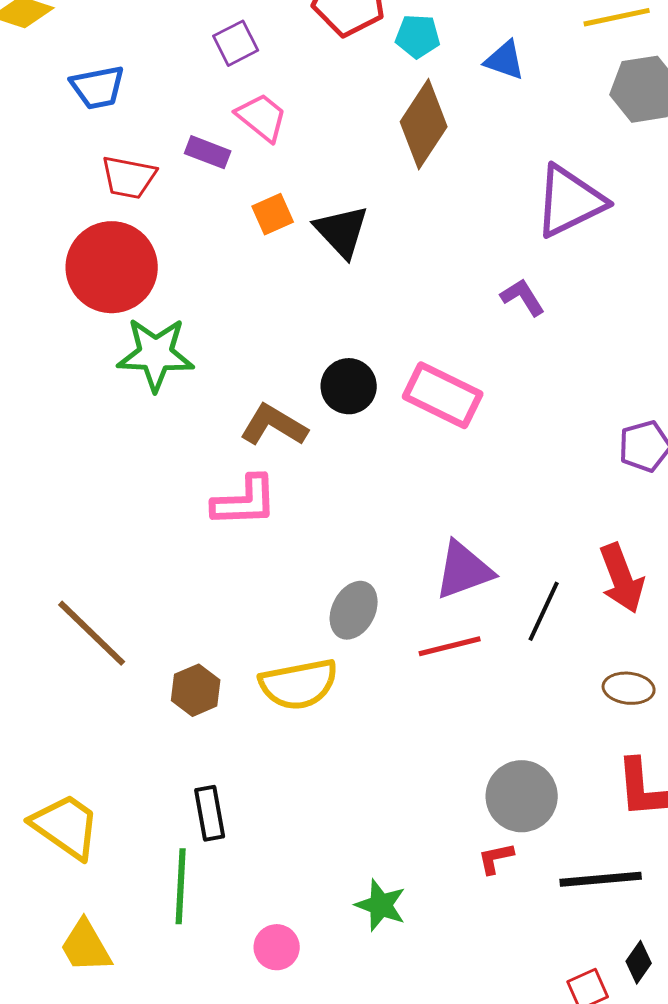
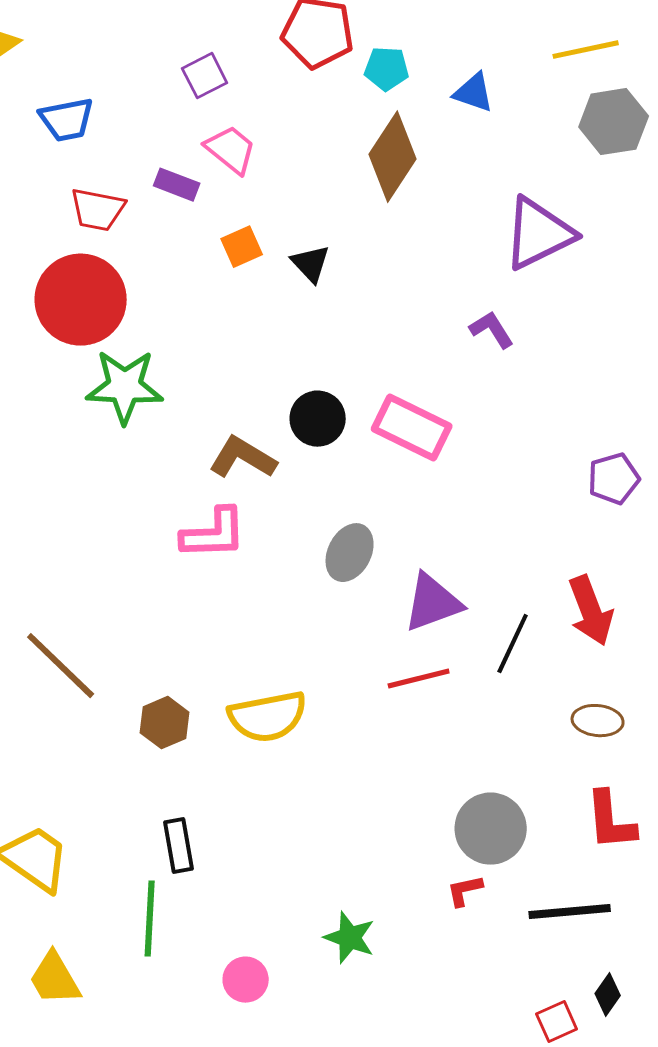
black triangle: (342, 231) -> (311, 264), size x0.7
gray ellipse: (354, 610) -> (350, 553), moved

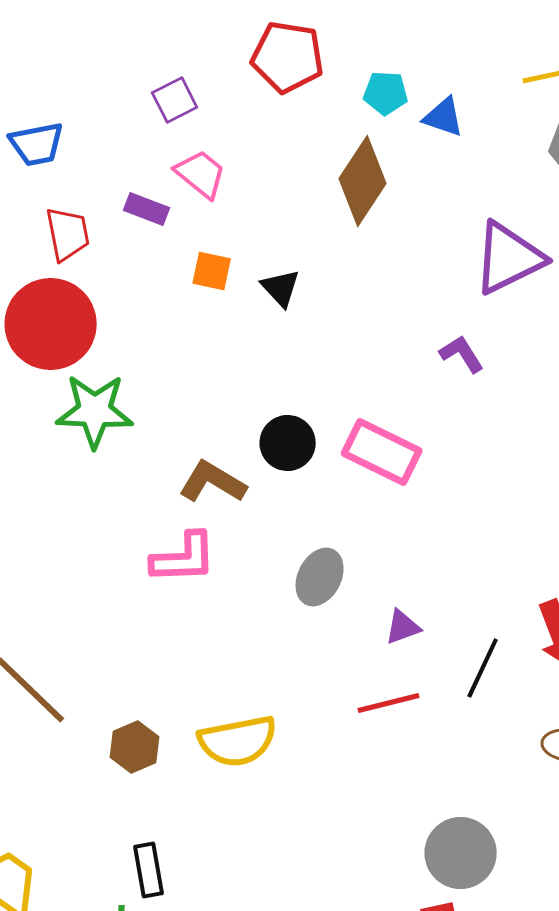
cyan pentagon: (387, 69) -> (386, 93), moved
red trapezoid: (98, 210) -> (68, 234), turned -112
orange square: (242, 247) -> (212, 271), turned 36
purple triangle: (433, 603) -> (403, 627), size x0.6

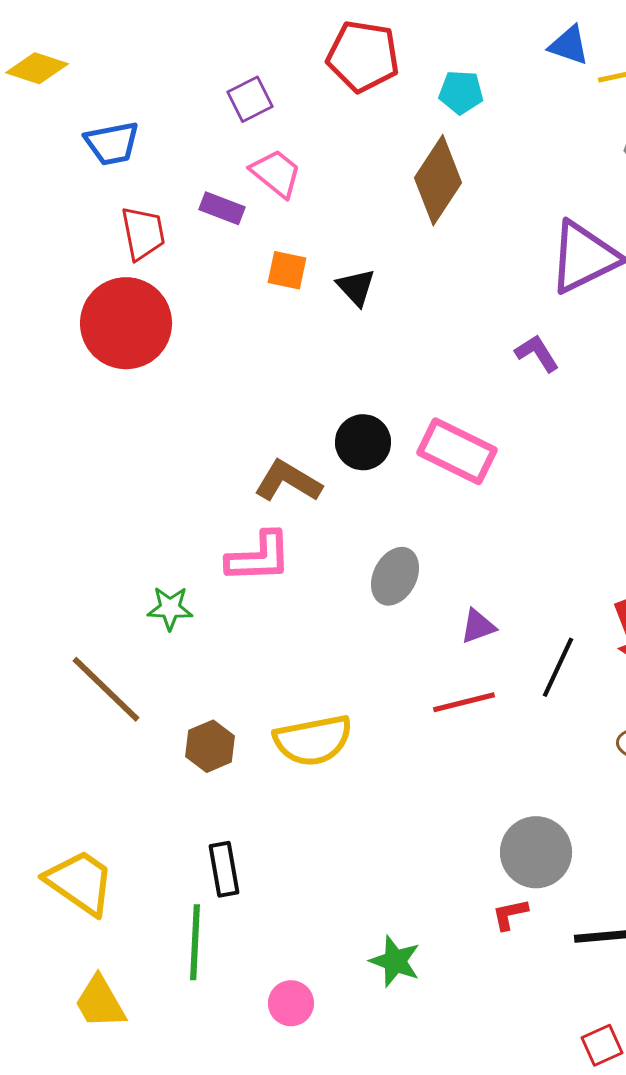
blue triangle: (444, 117) -> (569, 45), moved
green star: (95, 411) -> (170, 608), moved, size x0.6

